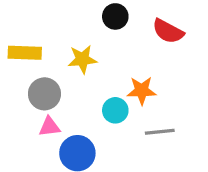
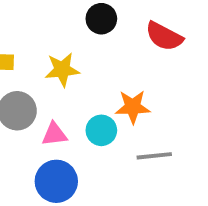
pink triangle: (49, 127) -> (54, 134), moved

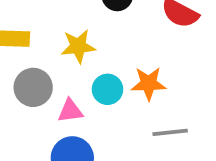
cyan circle: (101, 130) -> (107, 89), moved

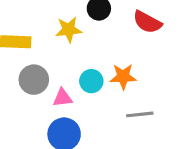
yellow star: (78, 46) -> (69, 30), moved

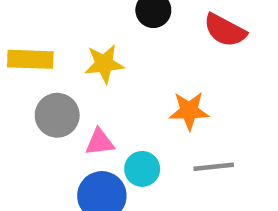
yellow star: (69, 30) -> (104, 64), moved
cyan circle: (91, 81) -> (142, 169), moved

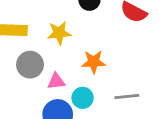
orange star: (189, 111) -> (94, 62), moved

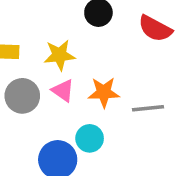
pink triangle: (56, 81) -> (63, 91), moved, turned 42
gray line: (127, 96) -> (148, 108), moved

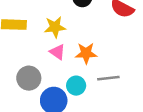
gray circle: (22, 96) -> (29, 78), moved
gray line: (148, 108) -> (108, 78), moved

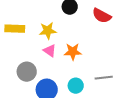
gray line: (108, 78) -> (104, 78), moved
cyan circle: (76, 86) -> (76, 86), moved

